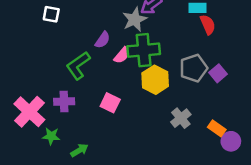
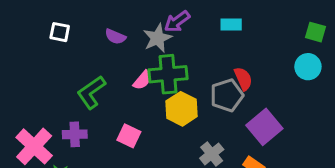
red semicircle: (208, 25) -> (243, 79), moved
purple semicircle: (103, 40) -> (115, 37), moved, turned 78
purple square: (218, 73) -> (264, 127), moved, size x1.6

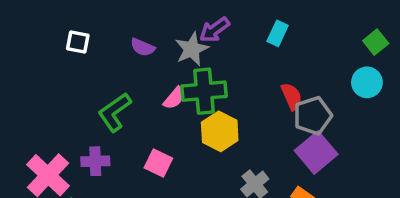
cyan rectangle: (231, 25) -> (278, 33), turned -65
green square: (315, 32) -> (376, 42), turned 35
gray pentagon: (227, 95) -> (313, 116), moved

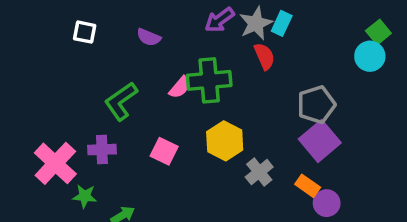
gray star: (192, 49) -> (256, 23), moved
cyan circle: (367, 82) -> (370, 56), moved
red semicircle: (292, 96) -> (264, 56), moved
yellow hexagon: (220, 131) -> (225, 141), moved

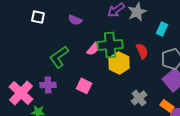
cyan rectangle: (282, 23) -> (162, 29), moved
red semicircle: (264, 56) -> (142, 51), moved
yellow hexagon: (225, 141) -> (119, 63), moved

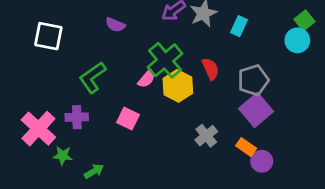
white square: (38, 17) -> (48, 36), moved, size x1.5
cyan rectangle: (162, 29) -> (239, 26), moved
green cross: (110, 45) -> (165, 60), turned -35
pink semicircle: (93, 49) -> (147, 79), moved

